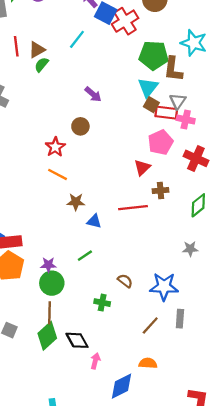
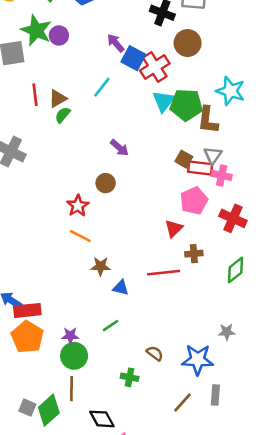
cyan triangle: (148, 87) -> (164, 101), moved
gray star: (190, 249) -> (227, 332), moved
green diamond: (47, 336) -> (49, 410), moved

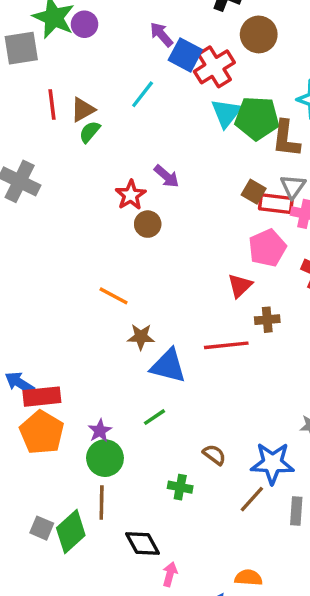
red star: (78, 206) -> (131, 195), moved
blue triangle: (121, 288) -> (168, 366), size x1.6
purple star: (70, 336) -> (100, 431), turned -30
brown line: (183, 403) -> (252, 499), moved

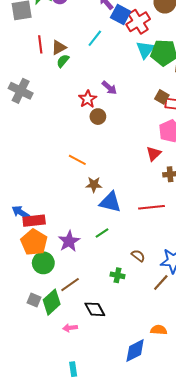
red line: (226, 345) -> (152, 207), moved
purple star: (100, 431) -> (69, 241), size x1.5
green circle: (105, 458) -> (43, 263), moved
brown line: (102, 502) -> (70, 285), turned 54
pink arrow: (170, 574) -> (70, 328), moved, turned -112

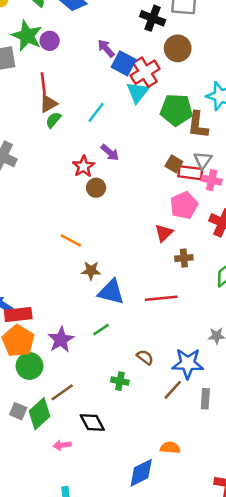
cyan line: (95, 38) -> (96, 112), moved
red line: (40, 44) -> (43, 84), moved
cyan triangle: (145, 50) -> (137, 92), moved

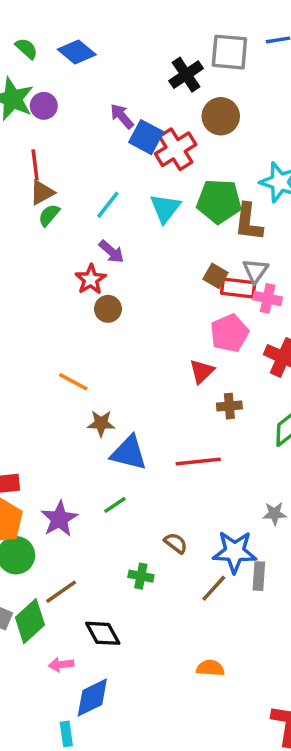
black cross: (153, 18) -> (186, 75), turned 35
cyan triangle: (137, 92) -> (165, 208), moved
purple arrow: (110, 153) -> (111, 252), moved
gray rectangle: (205, 399) -> (259, 576), moved
blue diamond: (141, 473) -> (92, 698), moved

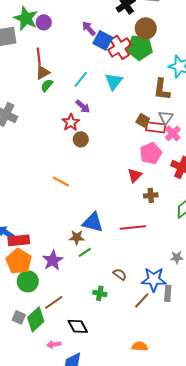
green pentagon: (219, 201) -> (140, 47), moved
pink cross: (268, 298) -> (173, 133), turned 35
brown star: (101, 423) -> (77, 237), moved

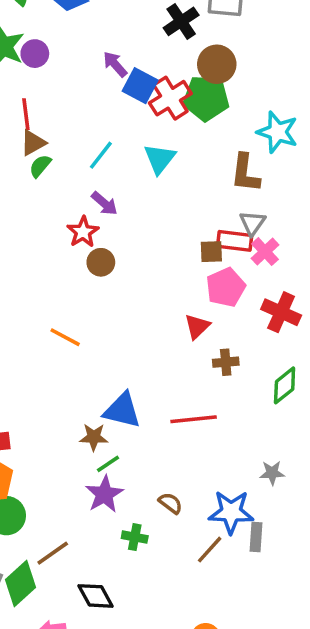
brown square: (143, 120) -> (211, 252), moved, turned -32
purple star: (53, 260) -> (104, 494), moved

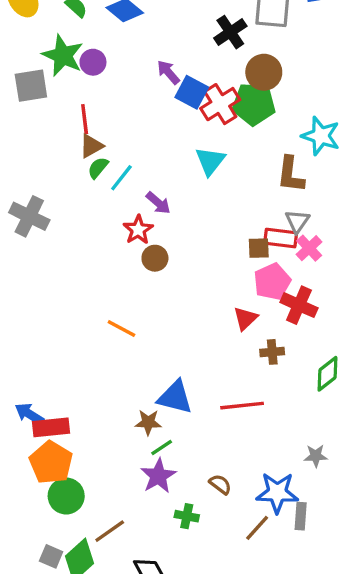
cyan line: (101, 155) -> (121, 178), moved
red cross: (281, 312) -> (299, 305), moved

